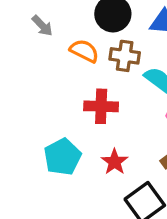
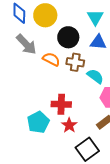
gray arrow: (42, 26) -> (26, 44), size x1.6
red cross: (101, 106) -> (61, 104), moved

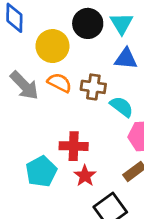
yellow circle: (45, 15) -> (52, 46), moved
black circle: (68, 37) -> (88, 23), moved
gray arrow: (26, 44) -> (24, 85), moved

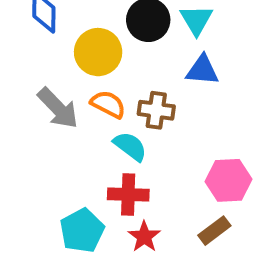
cyan semicircle: (122, 107) -> (130, 146), moved

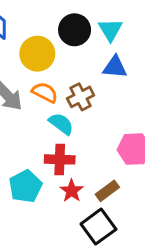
brown cross: (156, 110) -> (81, 97), turned -35
brown rectangle: (214, 231) -> (107, 191), moved

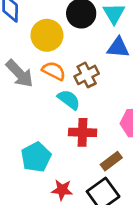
red cross: (60, 159) -> (83, 132), moved
red star: (72, 191) -> (62, 190), moved, turned -30

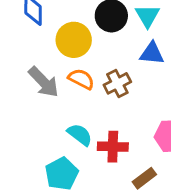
cyan semicircle: (69, 100) -> (80, 135), moved

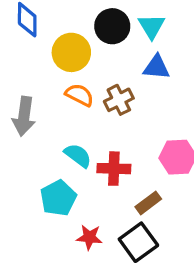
gray arrow: (44, 82) -> (24, 116), moved, turned 52

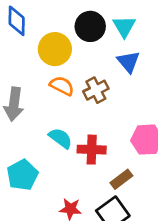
blue triangle: (156, 67) -> (128, 62), turned 45
cyan pentagon: (58, 198) -> (22, 175), moved

